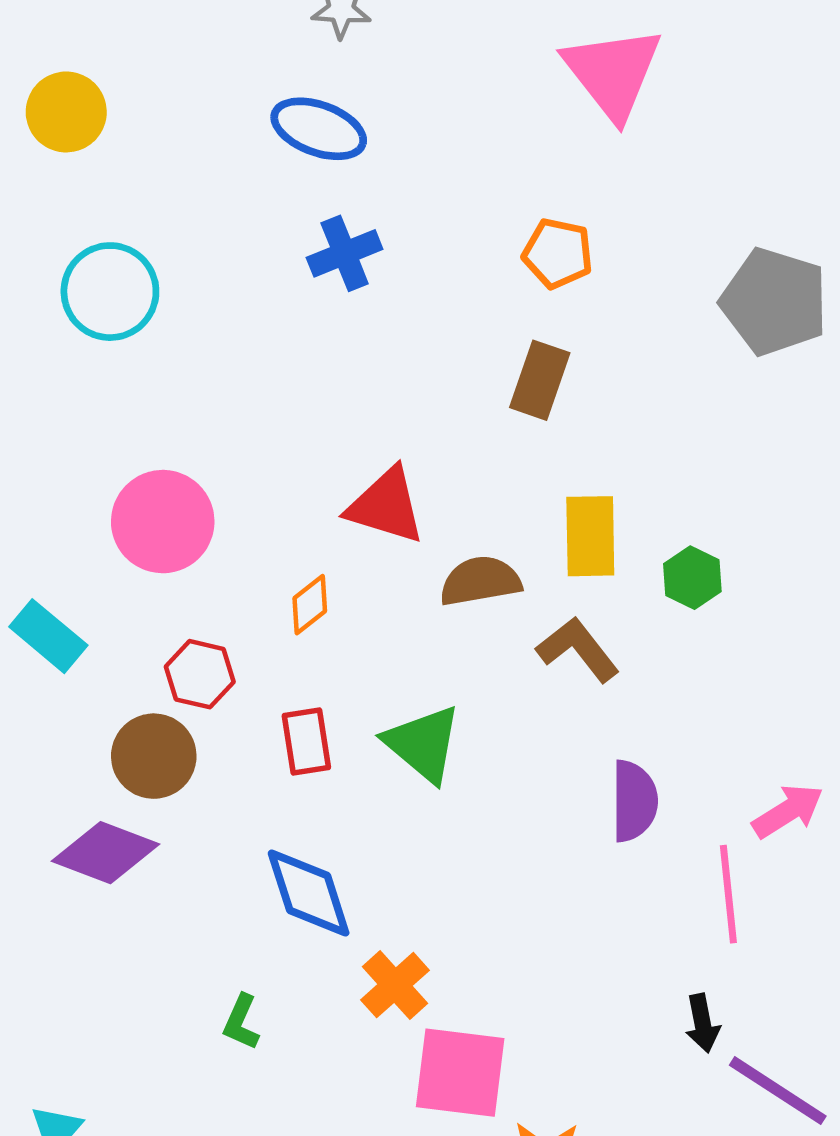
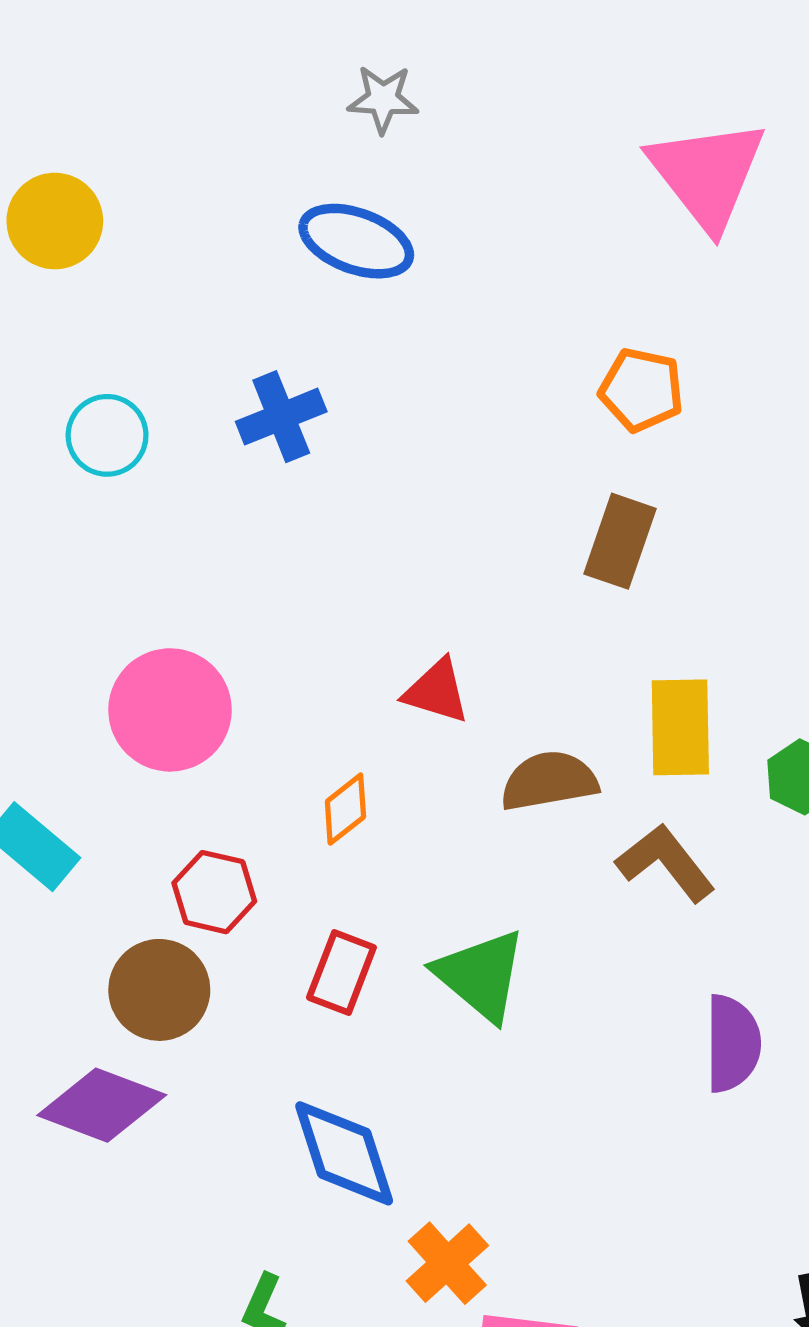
blue cross: (345, 253) -> (281, 417), moved
cyan circle: (110, 292) -> (107, 435), size x0.7
red triangle: (386, 506) -> (437, 691), size x0.7
red rectangle: (306, 742) -> (341, 972), turned 30

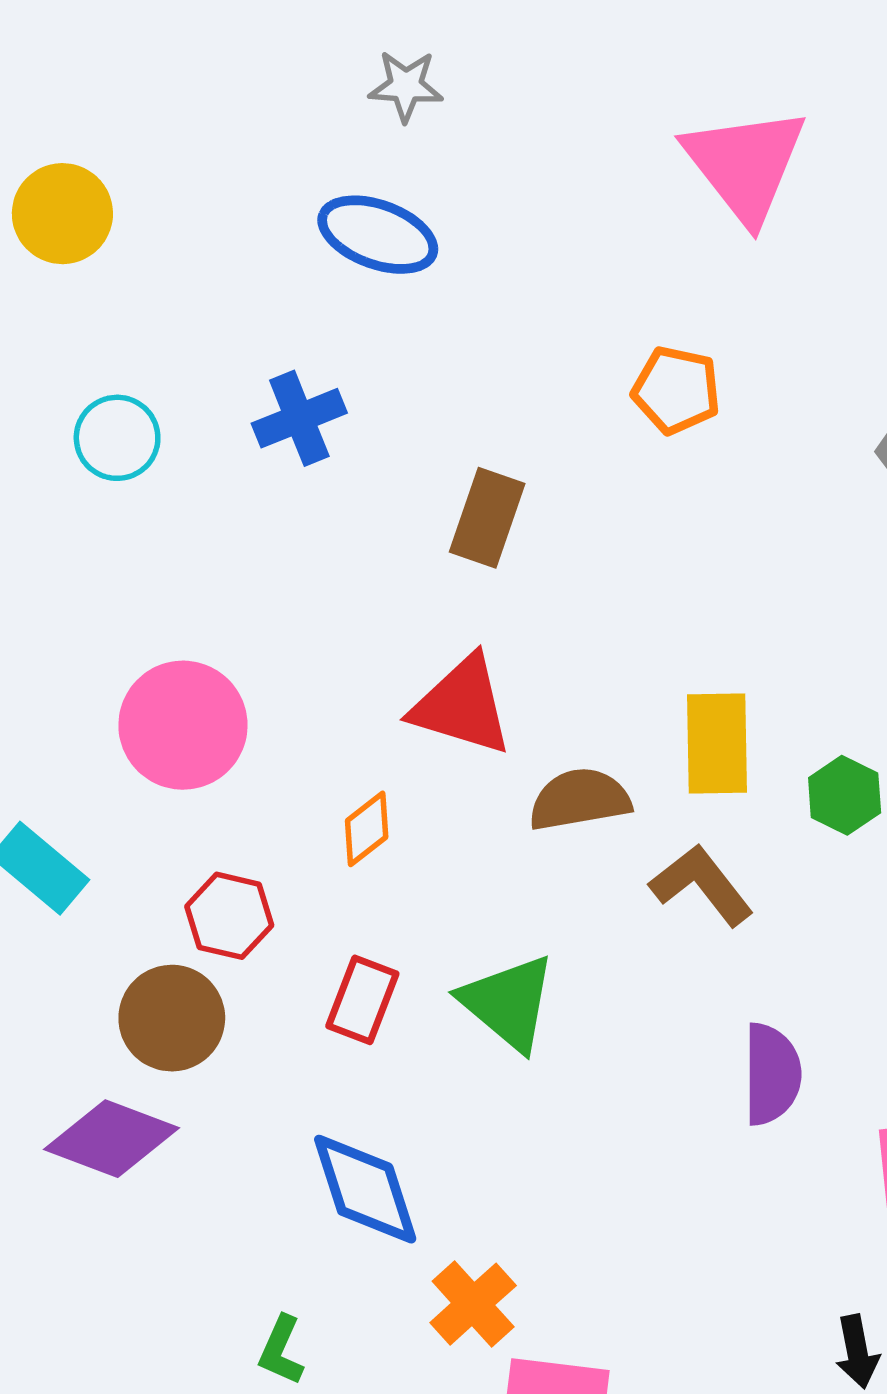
brown rectangle: (620, 541) -> (487, 518), moved
red triangle: (437, 691) -> (462, 706), size x1.5

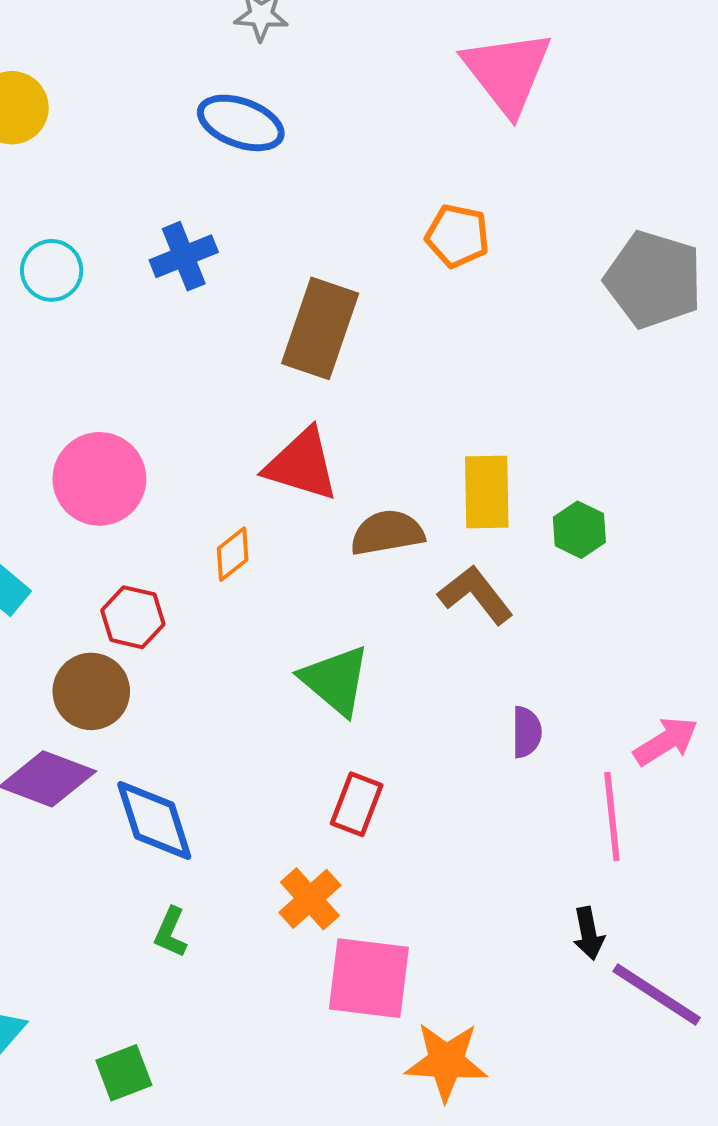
brown rectangle: (487, 518) -> (320, 328), size x1.4
red rectangle: (362, 1000) -> (357, 804), moved
purple semicircle: (772, 1074) -> (527, 732), size x0.7
blue diamond: (365, 1189) -> (154, 821), moved

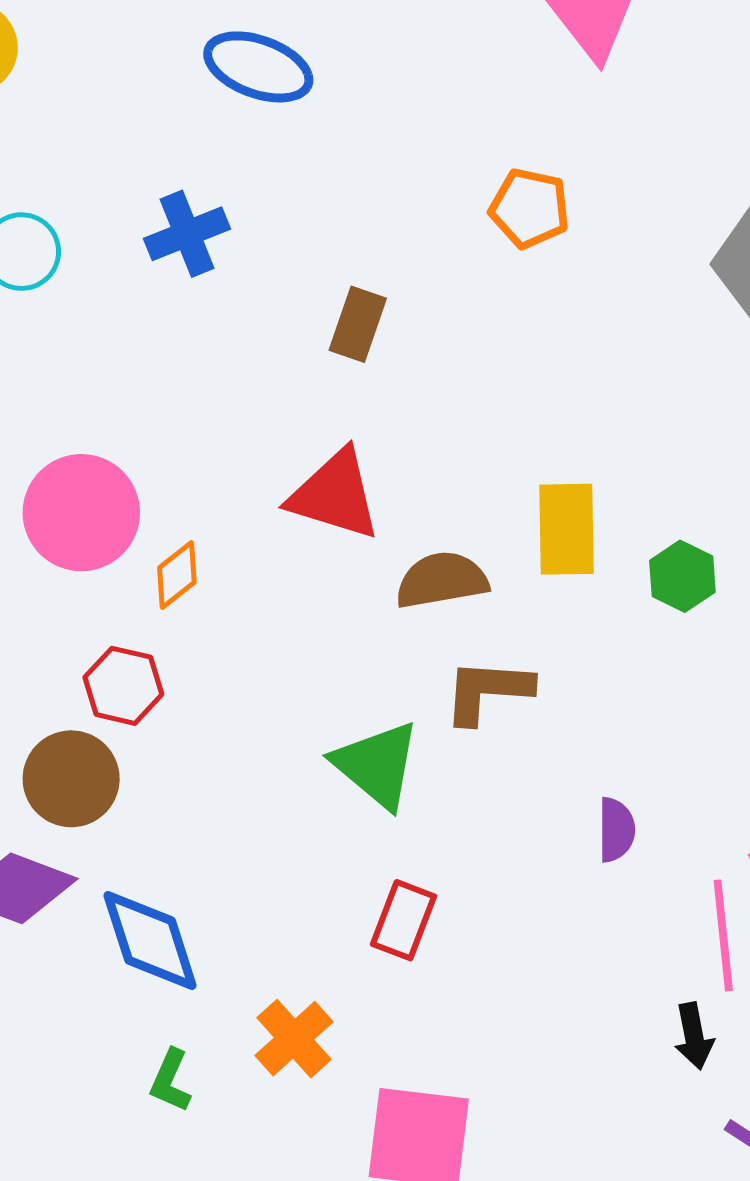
brown rectangle: (320, 328) -> (358, 324), size x0.6
orange diamond: (233, 554) -> (177, 575), moved
brown L-shape: (476, 595) -> (488, 691), moved, turned -48
orange cross: (310, 899) -> (294, 1039), moved
black arrow: (589, 933) -> (694, 1036), moved

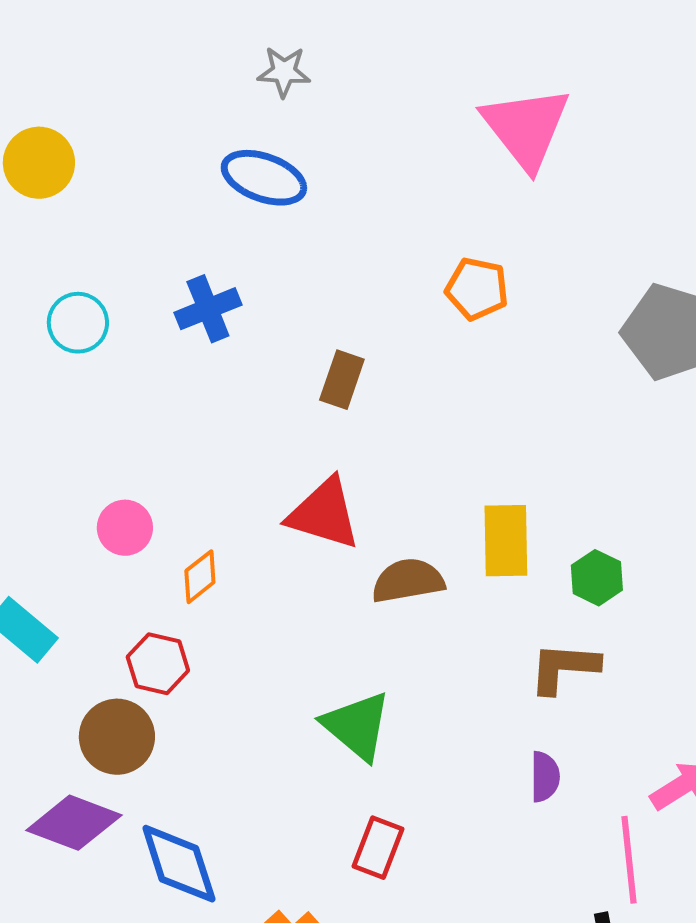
pink circle: (81, 513) -> (125, 528), size x0.6
brown L-shape: (488, 691) -> (564, 668), moved

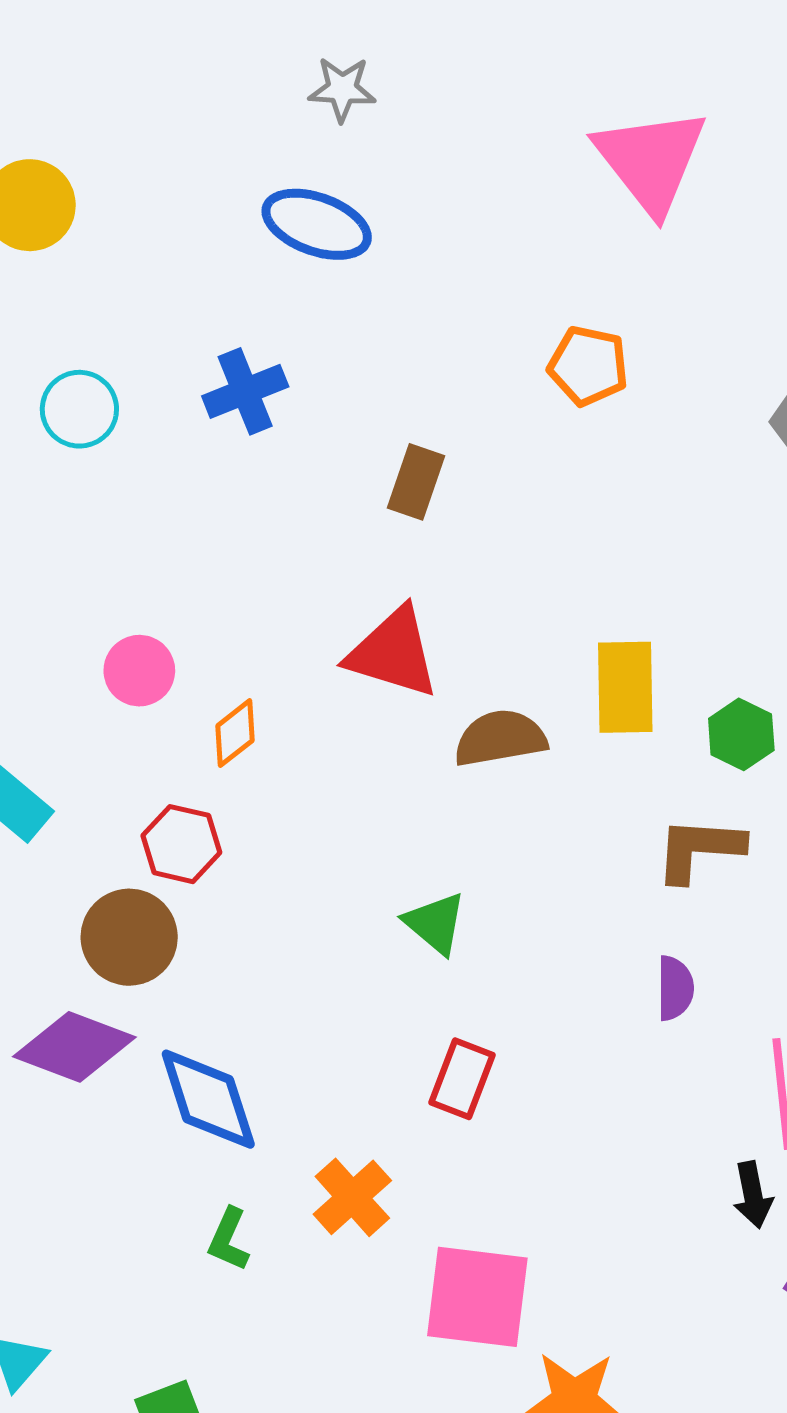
green triangle: (357, 726) -> (435, 923), size x0.7

